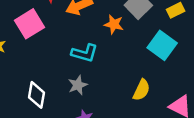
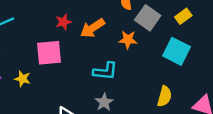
pink square: (30, 24) -> (49, 53), turned 36

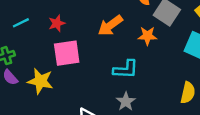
red star: (63, 22) -> (57, 23), moved
yellow star: (22, 79) -> (40, 81), size x1.5

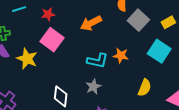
orange star: (147, 36) -> (121, 56), moved
pink square: (67, 53) -> (52, 40), turned 35

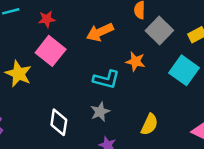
orange star: (121, 56) -> (135, 61), moved
yellow semicircle: (145, 88) -> (149, 124), moved

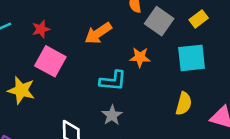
cyan square: (184, 70) -> (192, 58), turned -32
yellow semicircle: (149, 124) -> (184, 104), moved

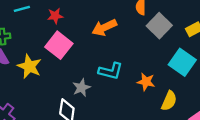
orange star: (140, 57) -> (146, 82), moved
cyan square: (192, 58) -> (182, 62), turned 32
gray star: (112, 115) -> (81, 88), moved

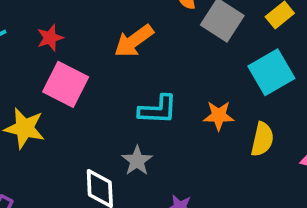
cyan square: (182, 62) -> (271, 72), turned 36
gray star: (81, 88) -> (137, 161), moved

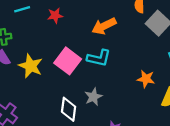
pink square: (66, 84) -> (68, 61), moved
cyan L-shape: (158, 110) -> (99, 58), moved

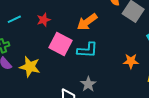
pink square: (68, 61) -> (60, 44), moved

